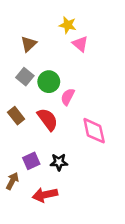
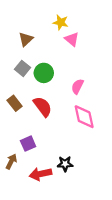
pink semicircle: (68, 97) -> (77, 86), moved
black star: (59, 162) -> (65, 164), moved

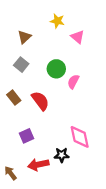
pink triangle: (72, 39) -> (78, 37), moved
green circle: (44, 73) -> (56, 69), moved
pink diamond: (84, 117) -> (80, 137), moved
brown arrow: (11, 162) -> (11, 173), moved, turned -64

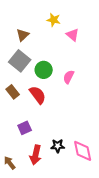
gray square: (21, 65) -> (20, 61), size x1.5
green circle: (56, 69) -> (44, 70), moved
pink diamond: (80, 137) -> (83, 151), moved
red arrow: (38, 165) -> (36, 155), turned -66

